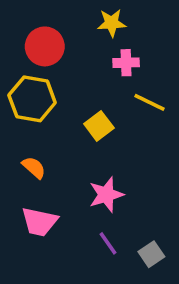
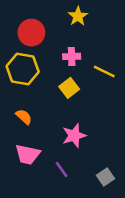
yellow star: (112, 23) -> (78, 16), turned -30
pink cross: (126, 63) -> (72, 56), moved
purple line: (108, 243) -> (62, 169), moved

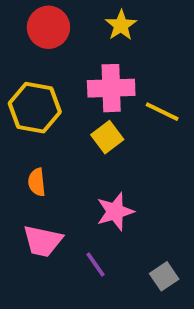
red circle: (31, 33) -> (48, 27), moved
pink cross: (72, 56) -> (111, 88), size x1.6
orange semicircle: (24, 117) -> (37, 182), turned -138

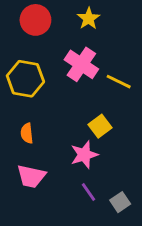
pink cross: (111, 88) -> (81, 64), turned 36
yellow square: (107, 137) -> (100, 126), moved
purple line: (96, 265) -> (89, 192), moved

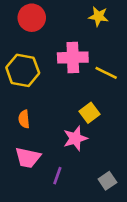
yellow star: (89, 19) -> (98, 16), moved, turned -30
pink cross: (81, 64) -> (73, 57), turned -36
purple line: (89, 192) -> (57, 176), moved, turned 54

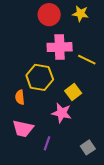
red circle: (32, 18) -> (49, 15), moved
yellow hexagon: (23, 70) -> (40, 77), moved
pink star: (75, 138) -> (62, 113), turned 30

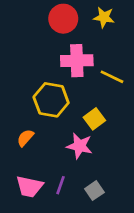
orange semicircle: (20, 97) -> (25, 138), moved, turned 48
pink trapezoid: (23, 129) -> (29, 187), moved
gray square: (88, 147) -> (94, 191), moved

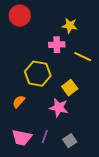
yellow star: (104, 17) -> (70, 26), moved
red circle: (63, 19) -> (20, 16), moved
pink cross: (77, 61) -> (57, 45), size x0.7

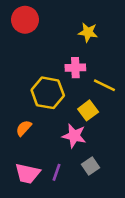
pink cross: (57, 45) -> (75, 68), moved
yellow line: (83, 57) -> (104, 85), moved
gray square: (70, 141) -> (91, 166), moved

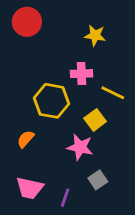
purple line: (56, 172) -> (65, 198), moved

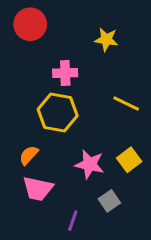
pink cross: (81, 74) -> (65, 73), moved
yellow square: (95, 120) -> (129, 160), moved
pink trapezoid: (30, 188) -> (38, 189), moved

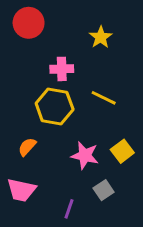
yellow star: (106, 39) -> (101, 37), turned 30
yellow line: (126, 103) -> (104, 98), moved
pink trapezoid: (38, 189) -> (21, 190), moved

